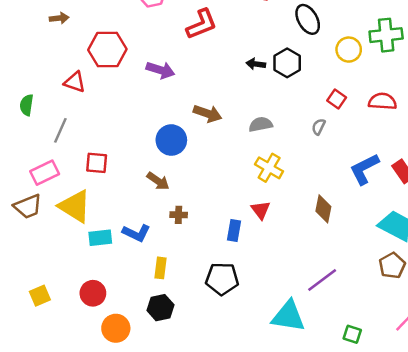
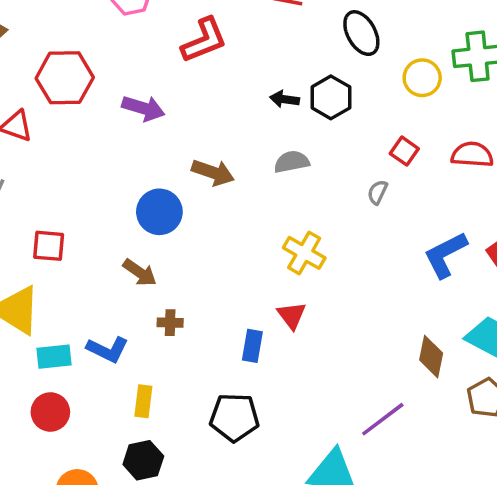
gray semicircle: (261, 124) -> (292, 162), moved
brown diamond: (323, 209) -> (431, 357), moved
red circle: (93, 293) -> (50, 412), moved

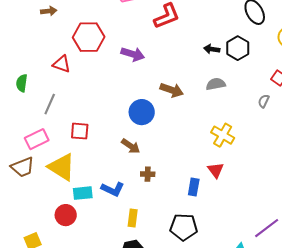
red circle: (50, 412) -> (66, 215), moved

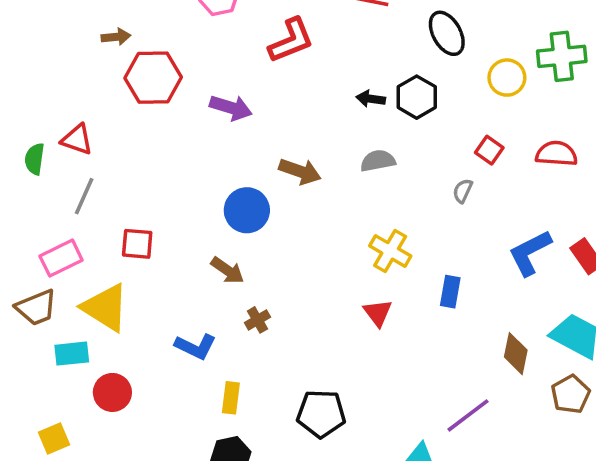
brown arrow: (49, 11) -> (116, 37), moved
red triangle: (62, 64) -> (77, 139), moved
brown cross: (148, 174) -> (257, 320), turned -32
blue rectangle: (194, 187) -> (450, 292), moved
cyan rectangle: (83, 193) -> (72, 354), moved

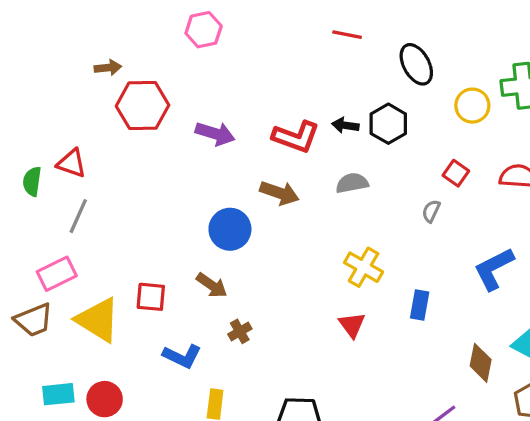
red L-shape: (291, 40) -> (296, 137), moved, turned 42
red square: (137, 244) -> (151, 297), moved
cyan rectangle: (72, 354) -> (58, 394), moved

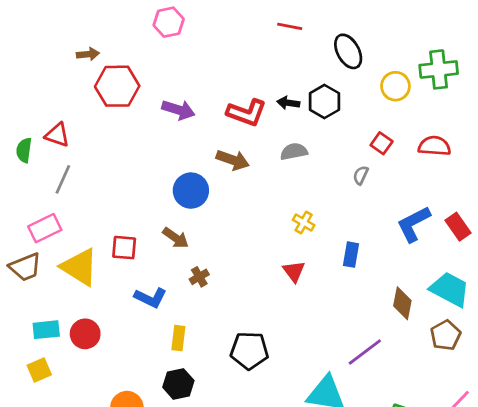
yellow cross: (364, 267) -> (304, 223), size x0.7

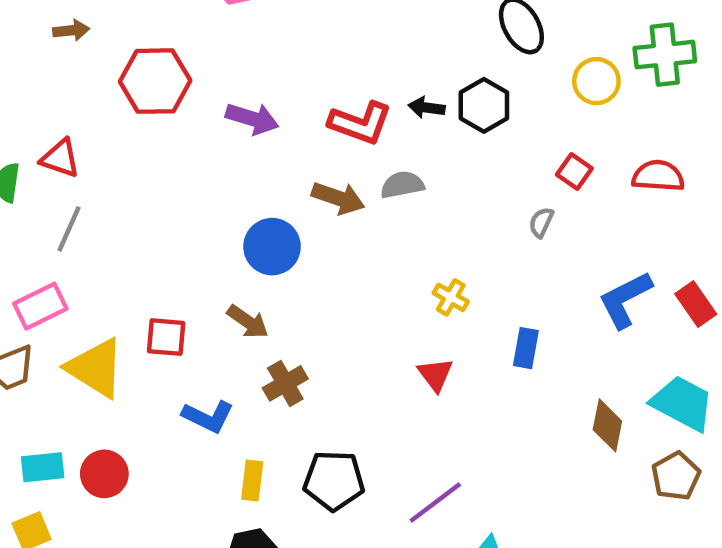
brown arrow: (88, 54) -> (71, 30), moved
gray semicircle: (294, 152) -> (402, 185), moved
brown cross: (199, 277) -> (285, 383), size x1.4
black pentagon: (249, 351) -> (334, 481), moved
purple line: (365, 352) -> (435, 503), moved

